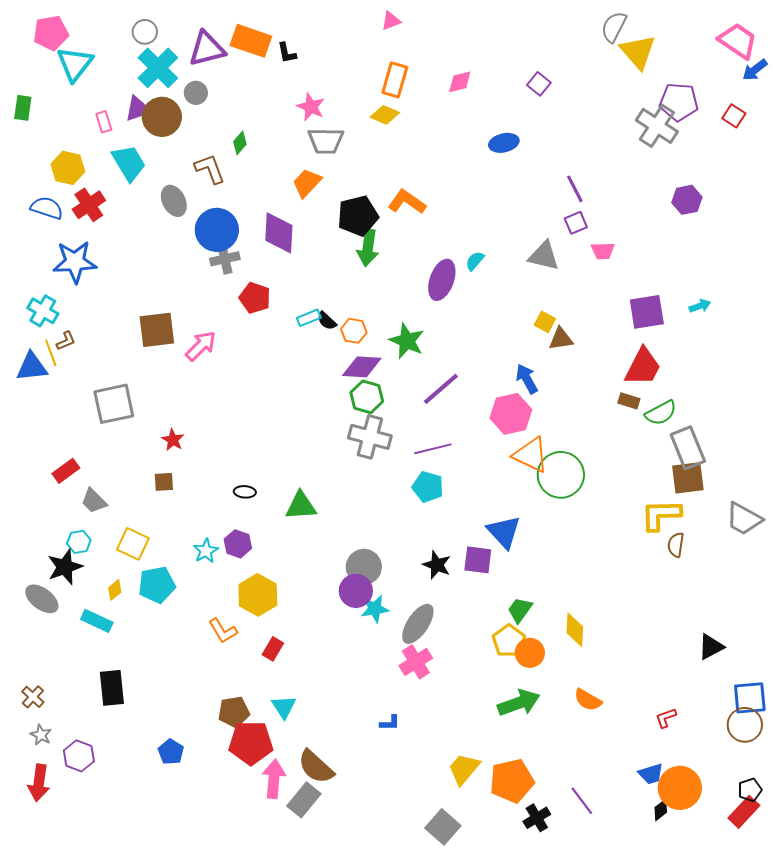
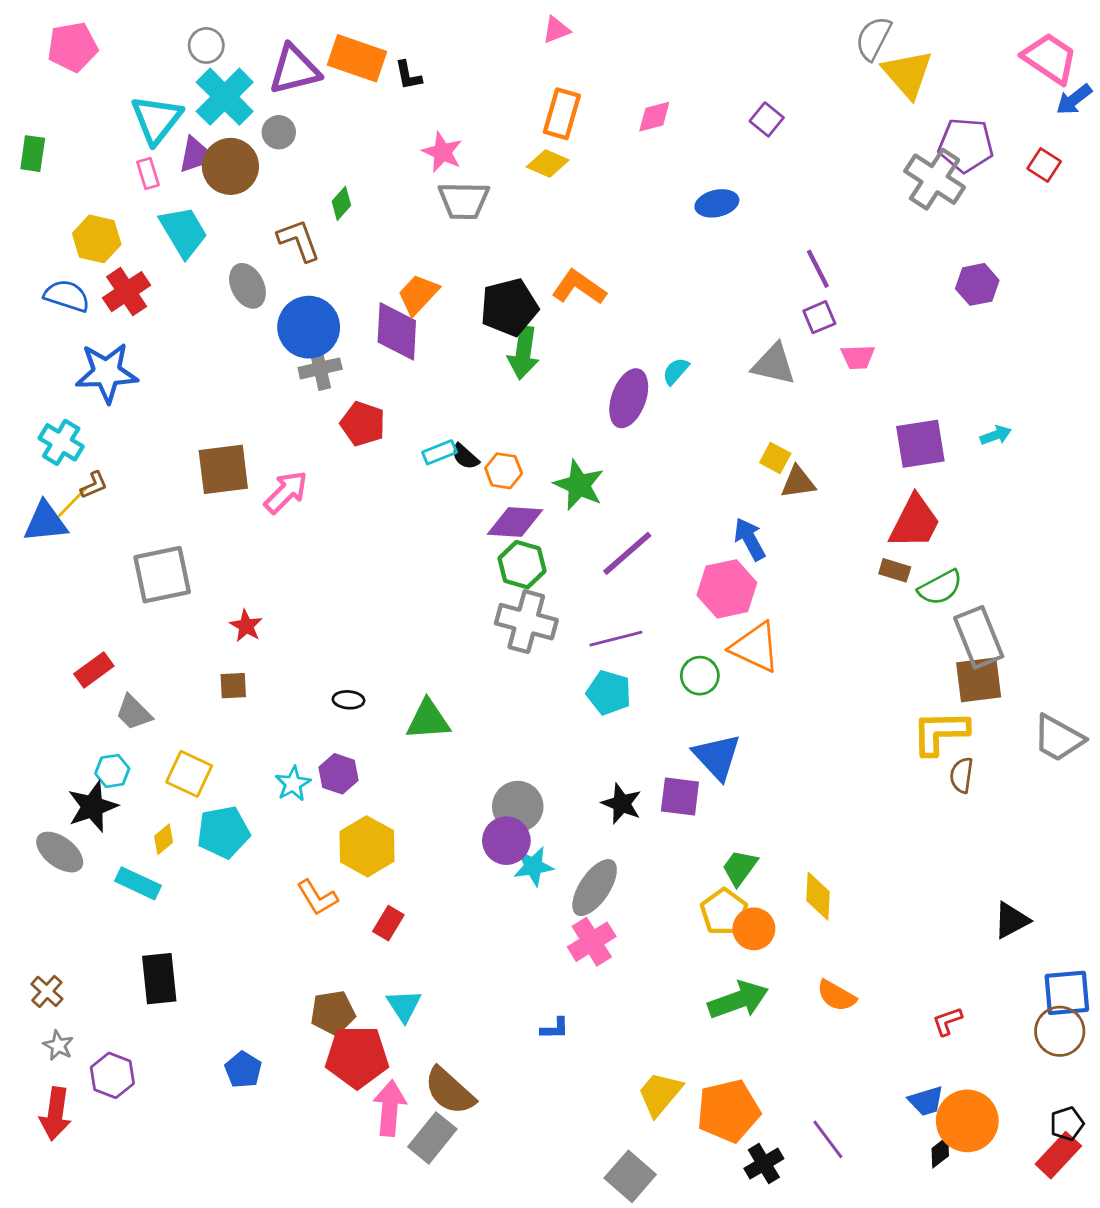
cyan triangle: (75, 64) -> (156, 119), moved
orange trapezoid: (307, 183) -> (418, 294), moved
yellow line: (51, 353) -> (73, 502), turned 64
green circle: (561, 475) -> (700, 676), moved, size x0.6

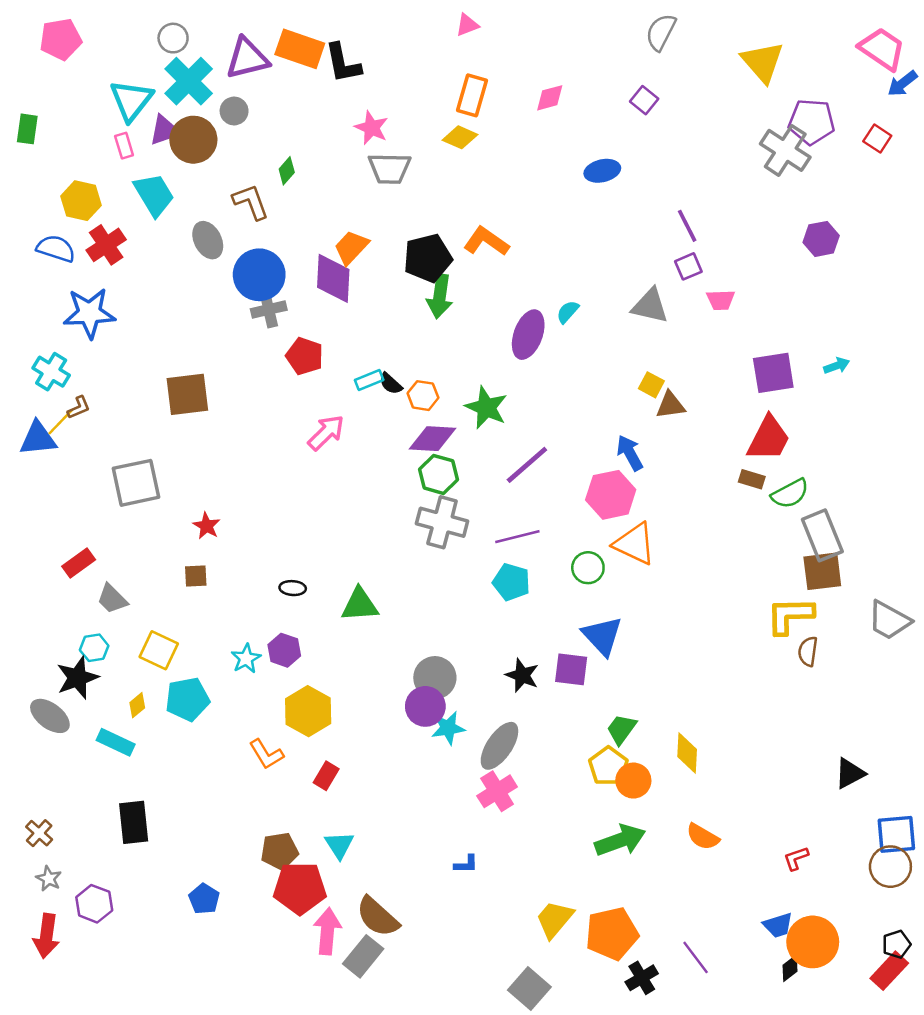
gray semicircle: (873, 38) -> (661, 32), moved
black L-shape: (408, 75) -> (343, 63), size x1.6
pink arrow: (286, 492) -> (326, 433), moved

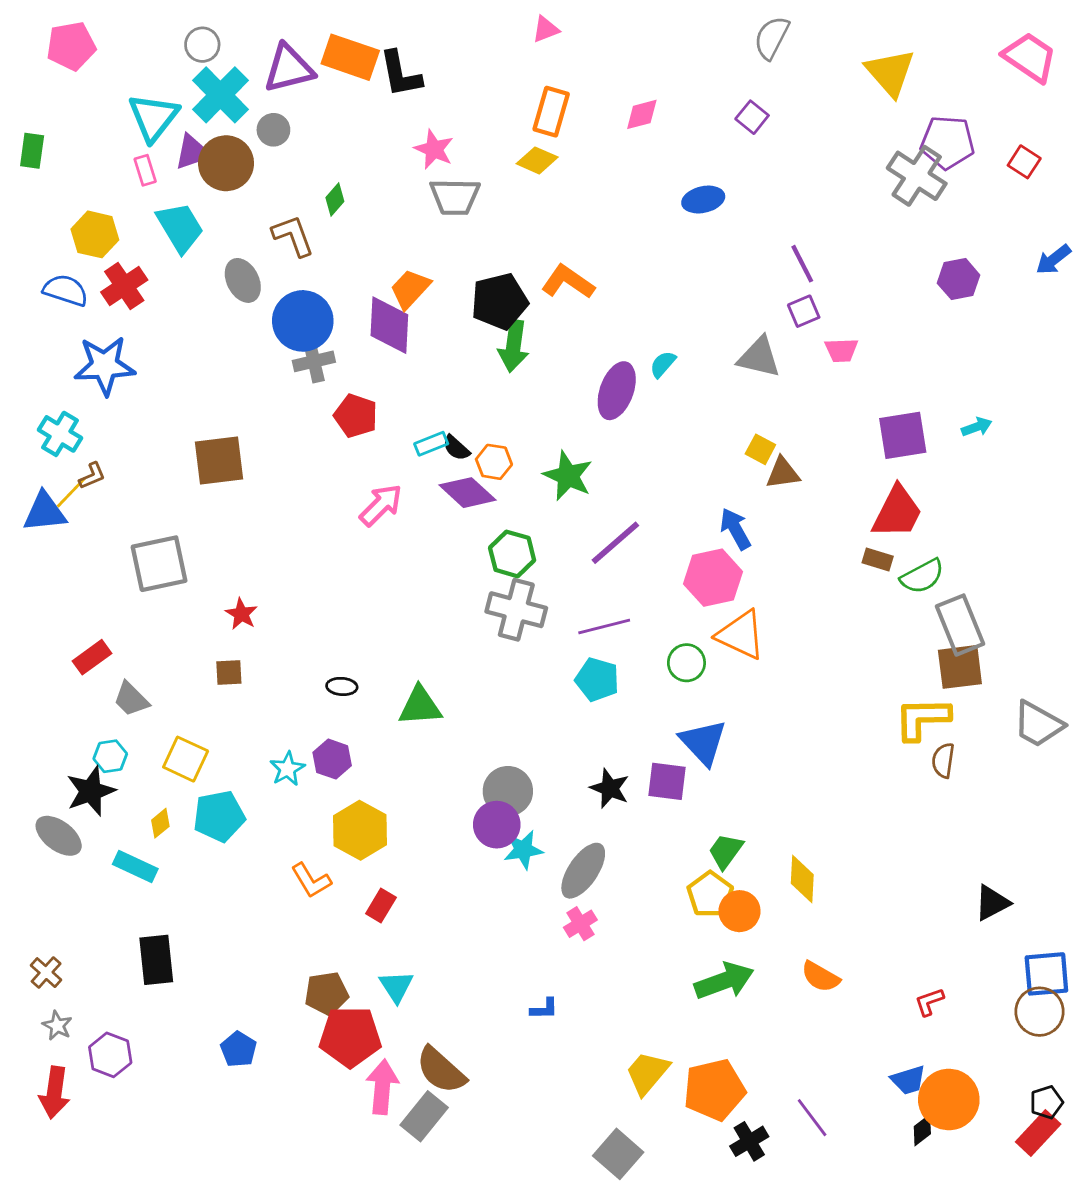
blue arrow: (902, 83) -> (1053, 260), moved
purple diamond: (433, 439) -> (467, 493), moved, turned 39
pink cross: (497, 791) -> (580, 924), size x0.7

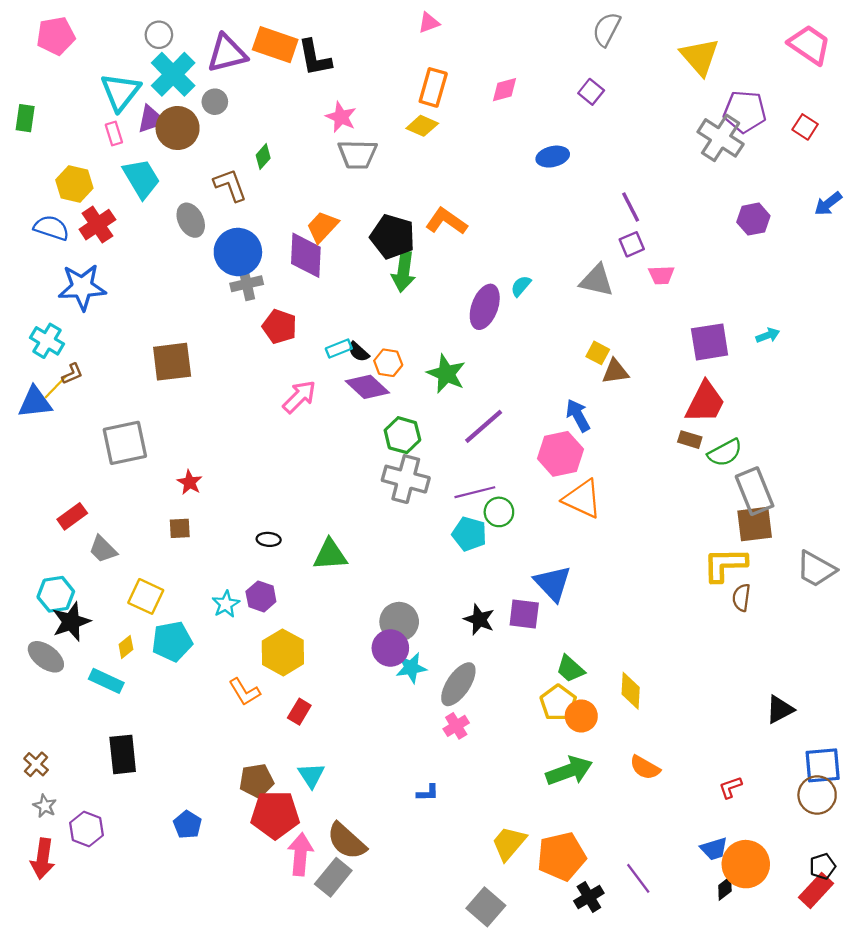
black pentagon: (500, 301) -> (393, 237), turned 30
green circle: (686, 663) -> (499, 512), moved
cyan hexagon: (110, 756) -> (56, 594), moved, size x1.4
green trapezoid: (726, 851) -> (570, 669), turned -84

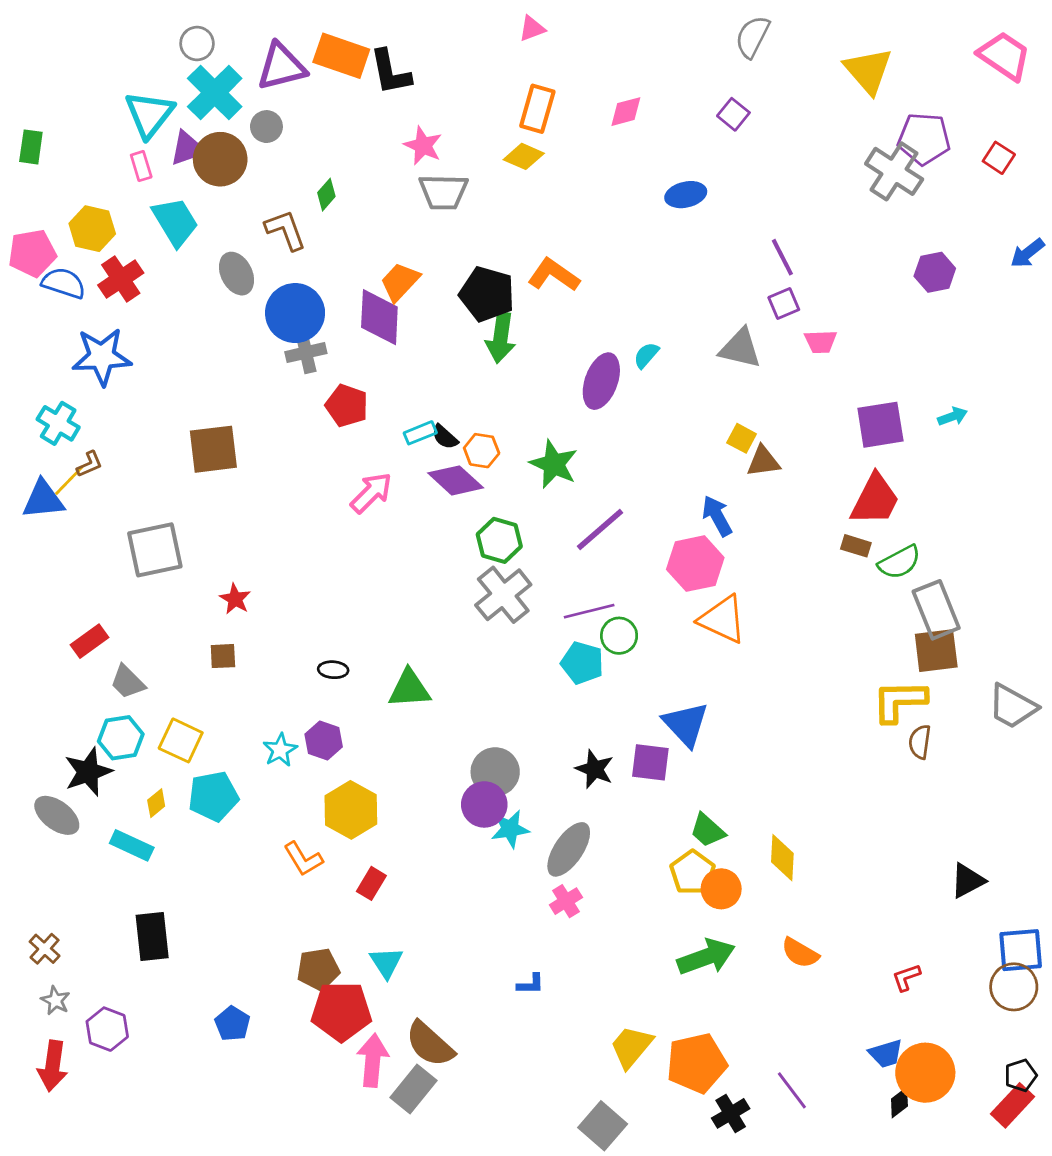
pink pentagon: (56, 36) -> (32, 253), moved
gray cross: (406, 479) -> (503, 595), turned 36
cyan hexagon: (56, 594) -> (121, 738), moved

